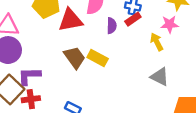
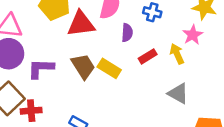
red rectangle: (133, 19) -> (148, 56), moved
pink star: (170, 24) -> (193, 35), turned -30
purple L-shape: (29, 76) -> (41, 69), moved

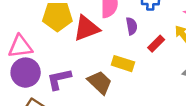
brown trapezoid: (83, 66) -> (100, 82), moved

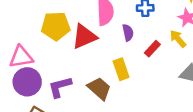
yellow rectangle: (123, 64) -> (121, 69), turned 55

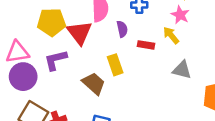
red triangle: (84, 37) -> (79, 33), turned -44
red rectangle: (152, 49) -> (146, 45), turned 56
purple L-shape: (60, 87) -> (56, 60), moved

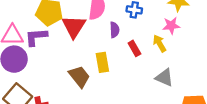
pink star: (180, 15) -> (171, 26), turned 30
red rectangle: (146, 45) -> (134, 48), turned 42
purple L-shape: (56, 60) -> (36, 37), moved

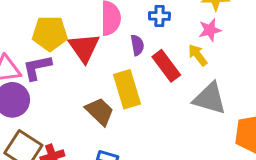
red rectangle: (134, 48) -> (166, 66), size x1.5
yellow rectangle: (102, 62) -> (127, 89), size x1.4
gray triangle: (164, 77) -> (210, 98), size x1.4

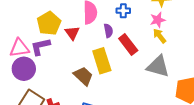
yellow pentagon: (50, 33) -> (49, 23), turned -30
red triangle: (84, 48) -> (72, 33), size x0.7
yellow arrow: (198, 55) -> (160, 36), moved

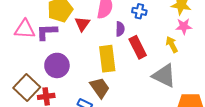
pink star: (158, 20) -> (184, 26), moved
purple circle: (24, 69) -> (57, 65), moved
brown trapezoid: (83, 76) -> (100, 88), moved

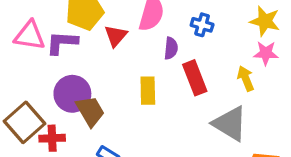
yellow rectangle: (107, 59) -> (148, 91), size x0.7
brown trapezoid: (100, 88) -> (90, 111), moved

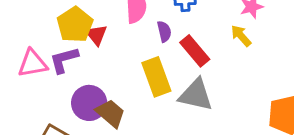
red triangle: (116, 36) -> (96, 35), moved
yellow rectangle: (148, 91) -> (156, 77), size x1.4
gray triangle: (230, 124) -> (196, 95), moved

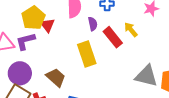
yellow arrow: (241, 36) -> (131, 30), moved
gray triangle: (196, 95) -> (146, 76), moved
purple circle: (89, 103) -> (20, 73), moved

